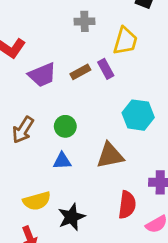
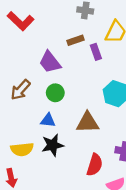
brown rectangle: (80, 72) -> (76, 40), moved
purple trapezoid: (42, 75) -> (50, 62), moved, turned 65
black star: (71, 217) -> (53, 145), moved

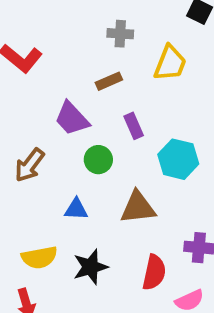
purple rectangle: (96, 52) -> (134, 126), moved
green circle: (55, 93) -> (98, 160), moved
black star: (53, 145) -> (90, 267), moved

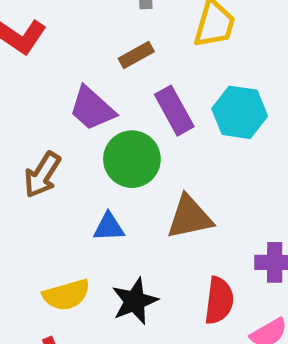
purple rectangle: (134, 126) -> (174, 111), size x1.4
cyan hexagon: (178, 159) -> (240, 112), moved
green circle: (98, 160) -> (132, 159), size x1.5

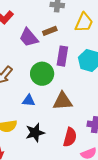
purple trapezoid: (92, 109) -> (29, 37), moved
purple rectangle: (174, 111) -> (62, 56), turned 30

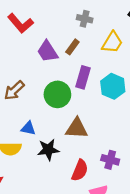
brown rectangle: (50, 31) -> (72, 47), turned -40
blue triangle: (29, 100) -> (28, 128), moved
black star: (35, 133) -> (48, 150), moved

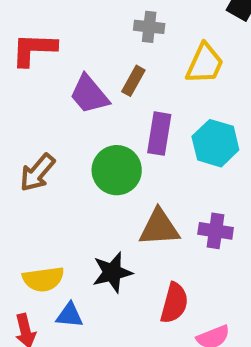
red L-shape: (20, 23) -> (34, 49), turned 140
blue triangle: (28, 128) -> (70, 315), moved
purple cross: (110, 160) -> (216, 231), moved

